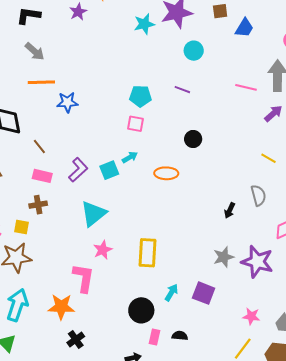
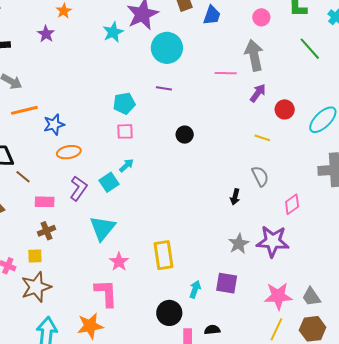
cyan circle: (194, 51) -> (167, 48), size x1.6
brown line: (39, 146) -> (23, 177), moved
orange ellipse: (166, 173) -> (69, 152), moved
pink star: (251, 316) -> (278, 296), size x1.6

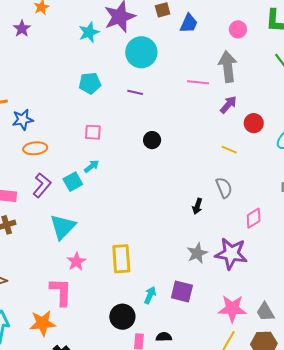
cyan pentagon: (124, 103) -> (90, 83), moved

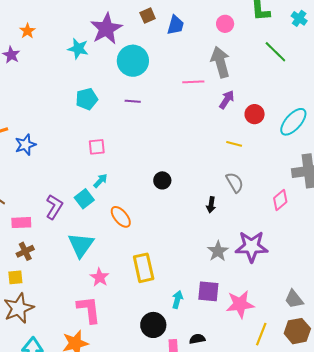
cyan star: (89, 32) -> (78, 49), turned -30
black circle: (152, 140) -> (162, 180), moved
orange ellipse: (35, 148) -> (121, 217), moved, turned 65
pink diamond: (254, 218) -> (280, 200), moved
pink star: (232, 309) -> (240, 304), moved

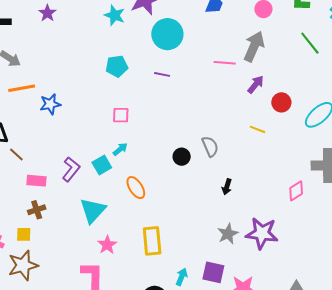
gray arrow: (220, 62) -> (254, 47), turned 32
gray semicircle: (235, 182) -> (210, 146), moved

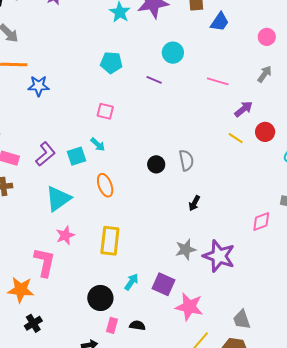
cyan circle: (167, 34) -> (173, 53), moved, size x0.7
gray arrow: (254, 47) -> (265, 74), moved, size x0.6
yellow line: (257, 129) -> (236, 138), moved
cyan arrow: (120, 149) -> (98, 144), turned 70

